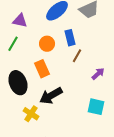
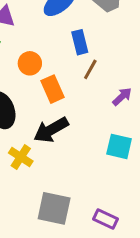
orange circle: (47, 44) -> (30, 63), moved
orange rectangle: (42, 69) -> (53, 89), moved

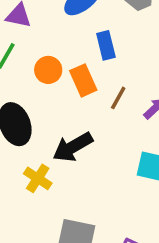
brown line: (90, 69) -> (118, 98), moved
orange rectangle: (53, 89) -> (83, 80), moved

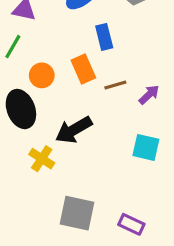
orange circle: (48, 70) -> (42, 75), moved
brown line: (118, 98) -> (115, 85), turned 45

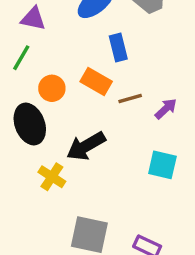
orange rectangle: (83, 69) -> (96, 81), turned -36

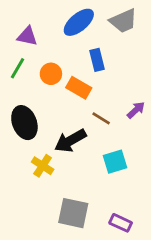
orange circle: (52, 88) -> (51, 74), moved
brown line: (130, 98) -> (101, 118), moved, turned 48
cyan square: (162, 165) -> (115, 162), moved, turned -30

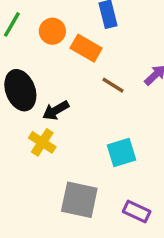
black arrow: (70, 141) -> (56, 110), moved, size x0.7
cyan square: (115, 162) -> (121, 153), moved

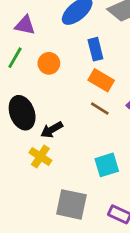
orange rectangle: (86, 48) -> (101, 80), moved

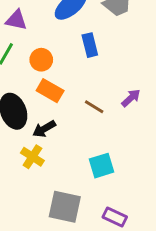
orange rectangle: (101, 80) -> (50, 91), moved

